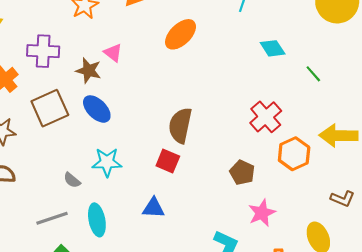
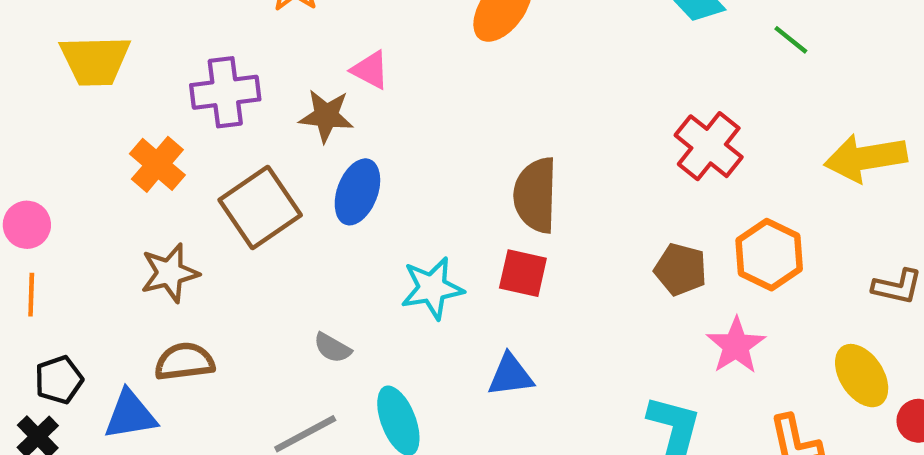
blue ellipse: (97, 109) -> (357, 192), turned 76
orange hexagon: (294, 154) -> (769, 255), moved
cyan star: (107, 162) -> (432, 288), moved

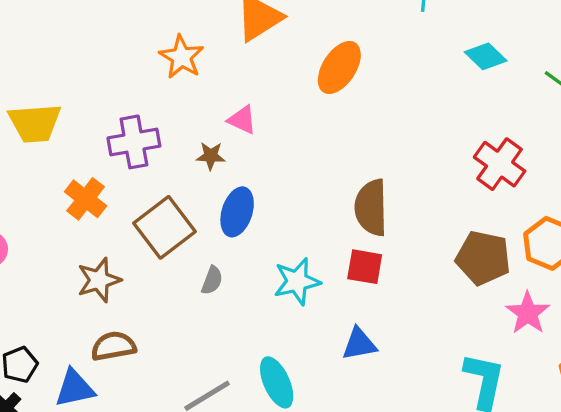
brown star: (326, 116) -> (211, 156), size x0.7
brown pentagon: (681, 269) -> (483, 258), size x1.4
gray semicircle: (332, 348) -> (212, 280), moved, turned -96

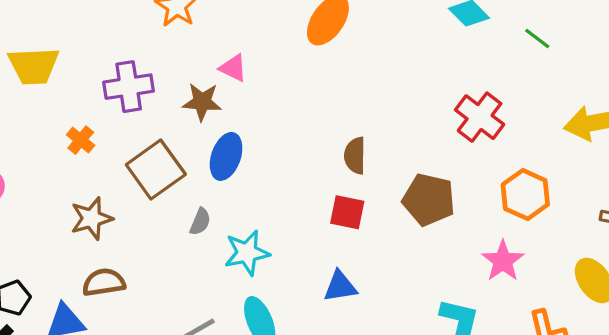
brown star: (211, 156) -> (202, 102), size x1.4
orange cross: (86, 199) -> (81, 140), size x0.7
brown semicircle: (371, 208) -> (355, 156), size x0.7
brown pentagon: (483, 258) -> (429, 200), moved
cyan star: (297, 281) -> (247, 253), moved

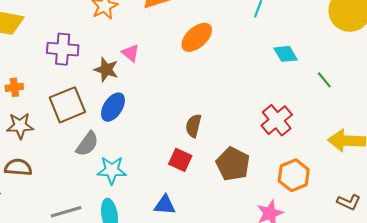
orange cross: (81, 140) -> (14, 87), moved, turned 30
gray semicircle: (200, 222) -> (87, 144), size x1.5

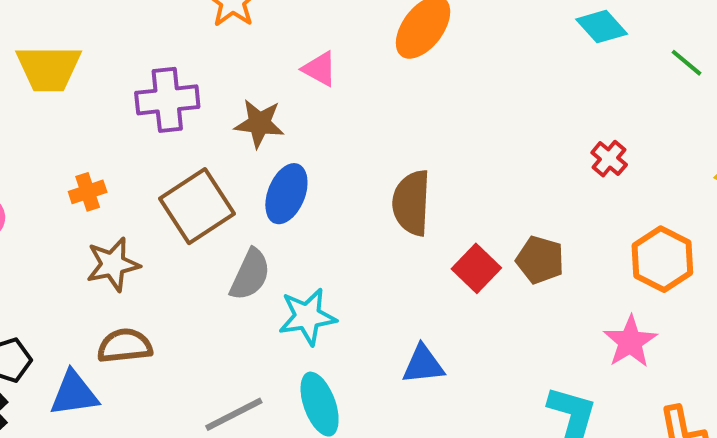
pink triangle: (131, 53) -> (320, 69), moved
red cross: (277, 120) -> (609, 159), size x0.6
brown semicircle: (193, 126) -> (412, 203), moved, size x1.4
red square: (180, 160) -> (476, 268), moved, turned 30
brown pentagon: (233, 164) -> (540, 260), size x0.7

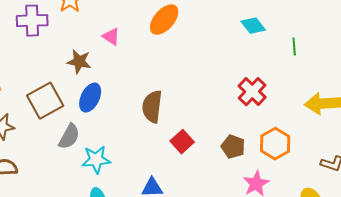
green line: (686, 63) -> (294, 47), turned 42
purple cross: (167, 100) -> (32, 21), moved
red cross: (609, 159) -> (252, 92), size x1.6
brown pentagon: (540, 260) -> (233, 147), moved

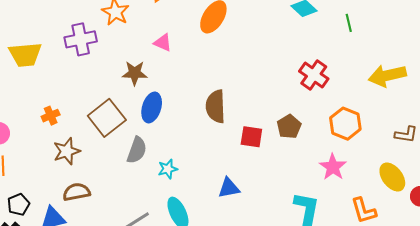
red square: (182, 142) -> (251, 137), turned -30
brown pentagon: (233, 147) -> (289, 127), moved, turned 30
cyan star: (96, 160) -> (168, 169), size x0.7

